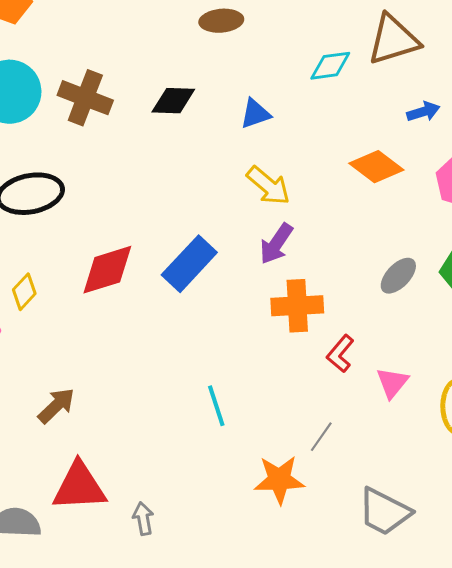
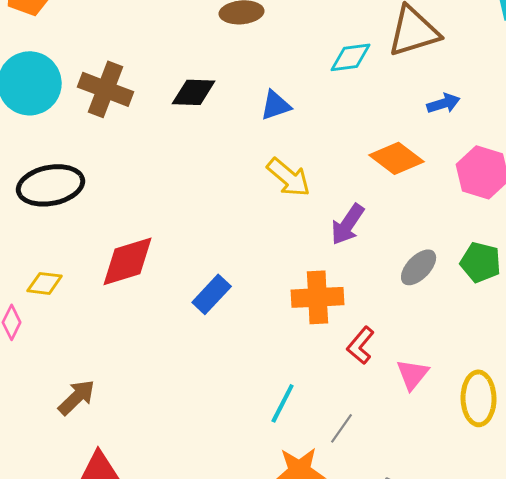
purple arrow: (276, 244) -> (348, 224), moved
blue rectangle: (189, 264) -> (212, 294), moved, size x0.7
yellow diamond: (24, 292) -> (45, 283), turned 54
cyan line: (216, 406) -> (283, 403), moved, turned 45

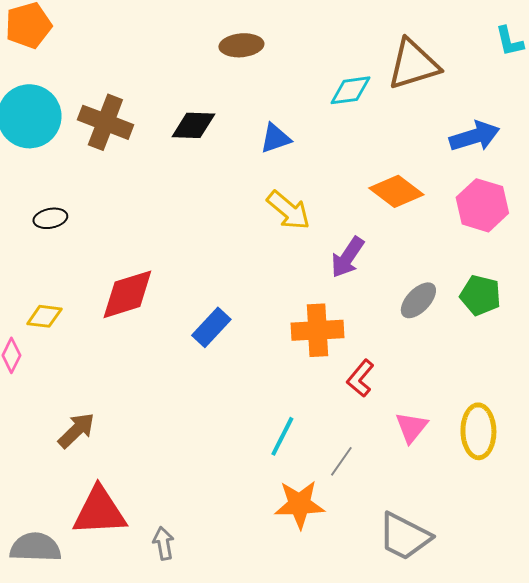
blue arrow: (444, 103) -> (474, 136), moved, size x1.5
black ellipse: (51, 185) -> (50, 218), size x0.5
pink triangle: (413, 374) -> (411, 427), moved

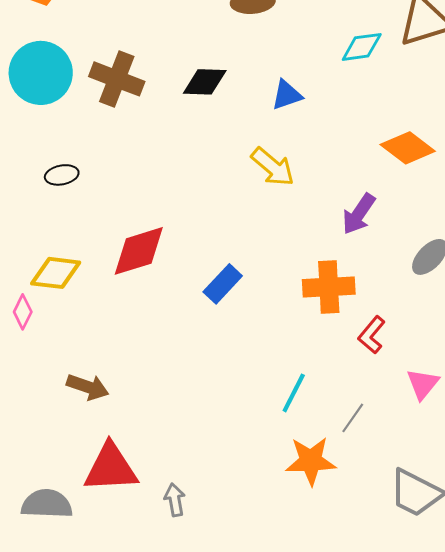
yellow arrow: (288, 210) -> (273, 167), moved
yellow diamond: (44, 316) -> (56, 273), size x1.4
brown arrow: (76, 430) -> (88, 387), turned 63

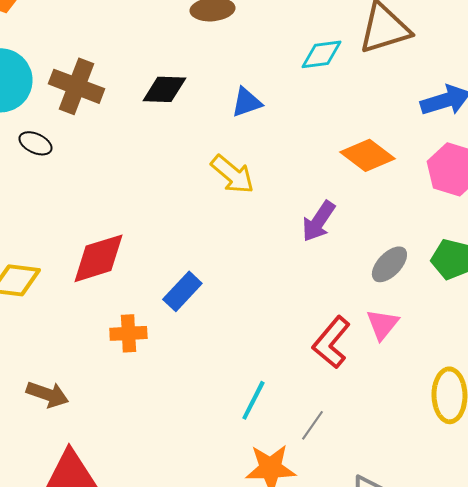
black ellipse: (62, 175) -> (35, 143), moved, turned 36
orange cross: (329, 287) -> (128, 333), moved, size x0.7
red L-shape: (372, 335) -> (331, 342), size x1.4
pink triangle: (423, 384) -> (382, 324), moved

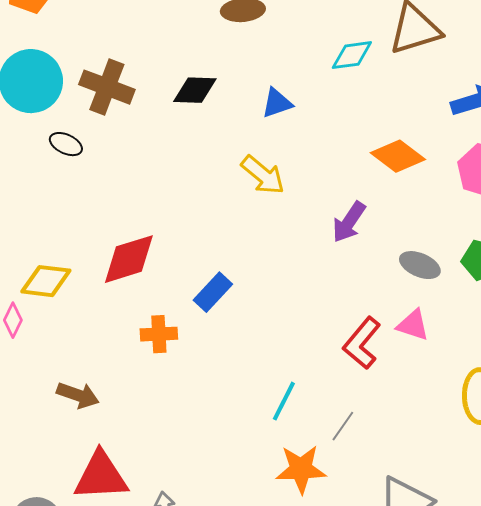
gray ellipse: (389, 264) -> (420, 265), turned 69
pink triangle: (382, 324) -> (413, 325), turned -51

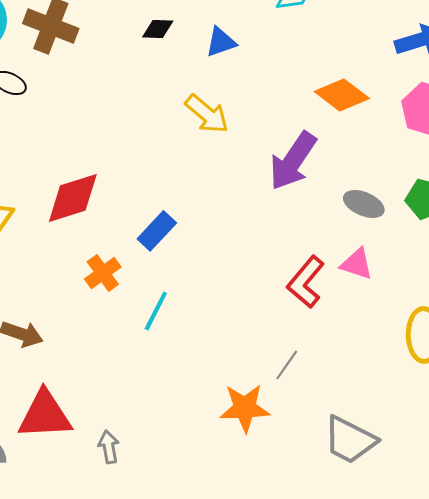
black diamond: (195, 90) -> (158, 29), moved, size x0.7
purple arrow: (349, 222) -> (293, 161), size x1.4
orange cross: (159, 334) -> (103, 273), turned -33
cyan line: (284, 401) -> (156, 311), moved

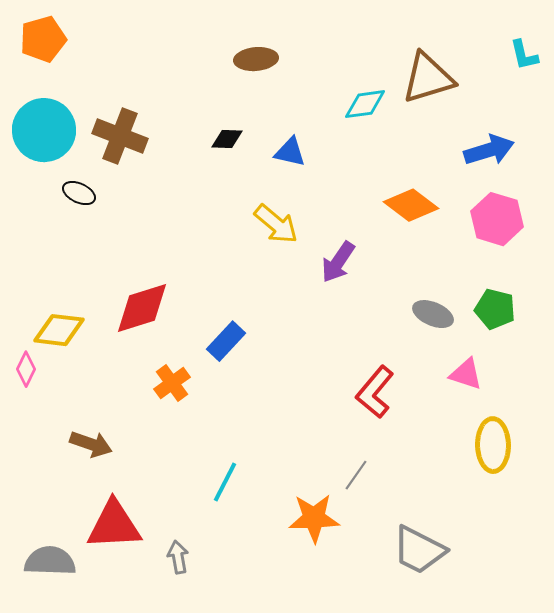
blue triangle: (221, 42) -> (290, 152), turned 32
purple arrow: (293, 161) -> (338, 262), moved, size x0.7
pink triangle: (357, 264) -> (466, 374), moved
cyan line: (156, 311) -> (225, 482), moved

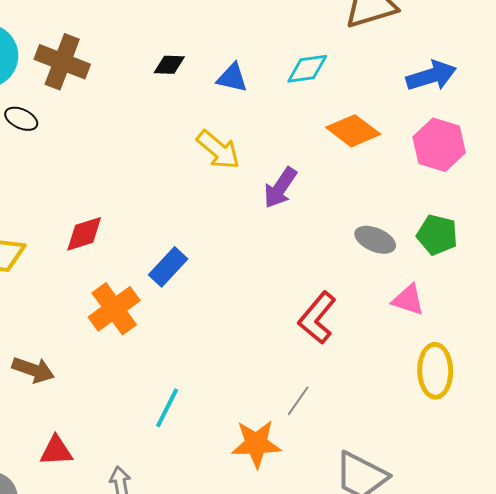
cyan diamond: (365, 104) -> (307, 69), moved
red diamond: (142, 308) -> (84, 234), size x0.7
orange cross: (172, 383) -> (114, 309), size x1.4
red triangle: (114, 525) -> (56, 451), size x0.6

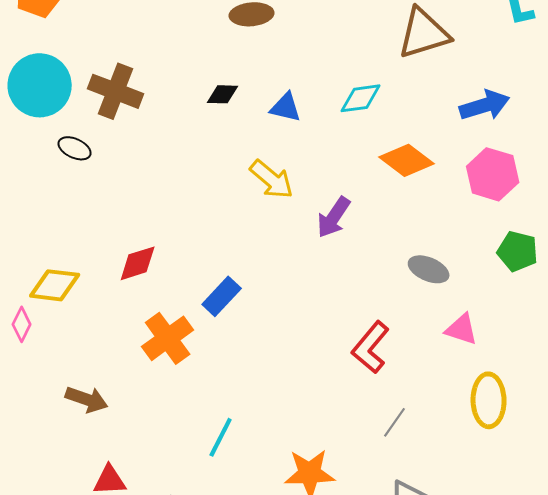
green pentagon: (437, 235) -> (518, 251), moved
gray line: (298, 401) -> (395, 422), moved

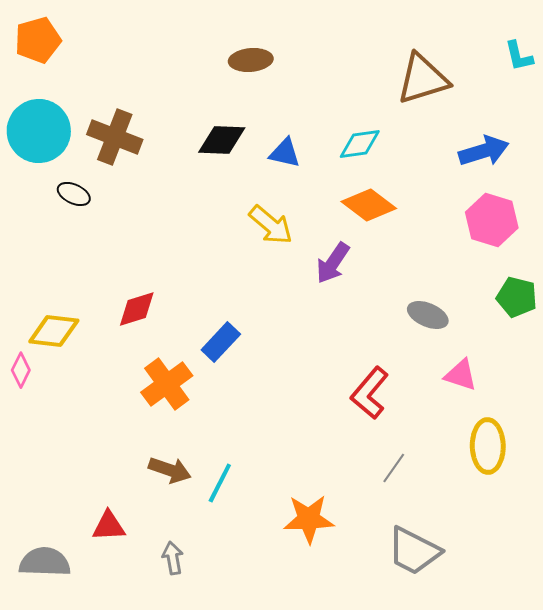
black diamond: (223, 94) -> (222, 140), size x1.5
orange diamond: (407, 160) -> (369, 205), moved
brown arrow: (87, 399) -> (170, 470), moved

